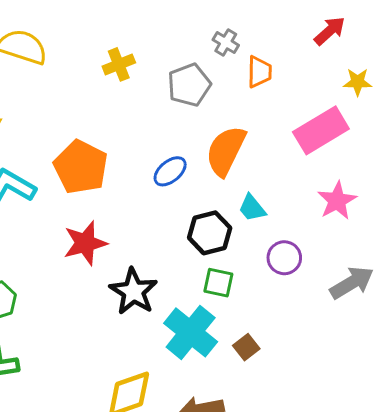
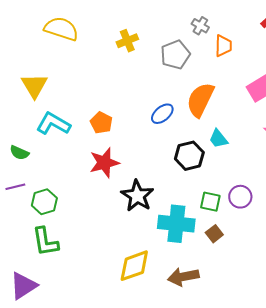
orange pentagon: (81, 167) -> (101, 123), moved, size x0.6
purple circle: (284, 258) -> (240, 197), moved
green square: (218, 283) -> (210, 202), moved
cyan cross: (191, 332) -> (176, 224), turned -33

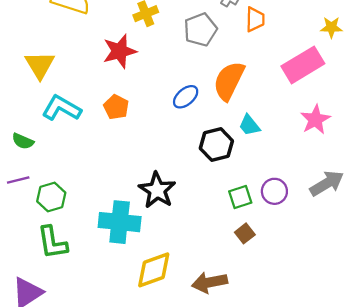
red star: (104, 163) -> (120, 51), moved
green square: (210, 202) -> (240, 197), turned -30
cyan cross: (176, 224) -> (120, 222), moved

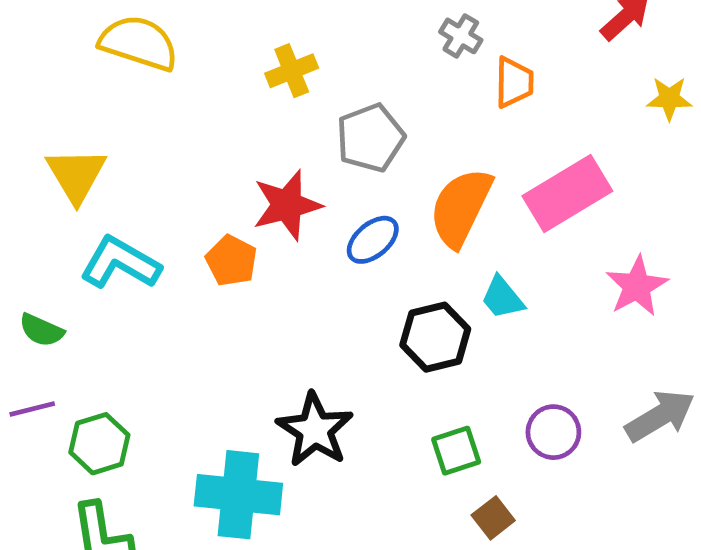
gray pentagon: (200, 30) -> (370, 138), moved
red star: (120, 51) -> (287, 205), moved
pink rectangle: (303, 65) -> (567, 193), moved
green square: (240, 197) -> (456, 451), moved

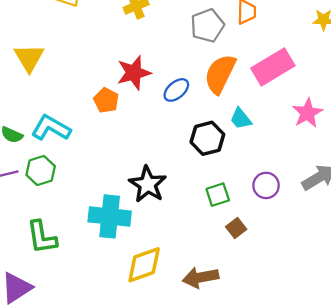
gray pentagon: (370, 138) -> (207, 26), moved
cyan L-shape: (120, 263) -> (51, 128), moved
green hexagon: (99, 444) -> (41, 170), moved

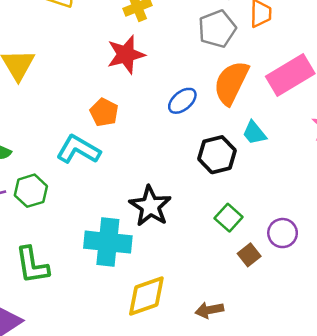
red star: (134, 73) -> (126, 55), moved
cyan L-shape: (51, 128) -> (78, 150), moved
purple circle: (266, 185) -> (283, 233), moved
green square: (218, 195) -> (229, 218), turned -30
brown arrow: (200, 277) -> (209, 310), size x0.7

